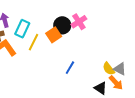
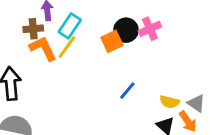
yellow line: (34, 42) -> (67, 47), moved
yellow semicircle: (109, 69) -> (170, 102), moved, turned -48

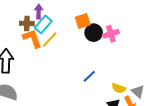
cyan rectangle: (70, 26) -> (43, 24), moved
orange square: (112, 41) -> (83, 21), moved

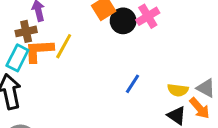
cyan rectangle: (43, 24) -> (17, 58), moved
orange L-shape: (32, 38) -> (39, 51), turned -60

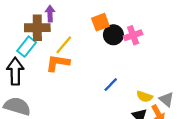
brown cross: (26, 31) -> (37, 28), size x1.5
orange L-shape: (39, 51) -> (58, 63), moved

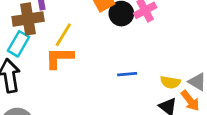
blue line: (111, 85) -> (127, 74), turned 49

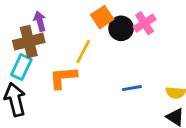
yellow line: (63, 35) -> (83, 51), moved

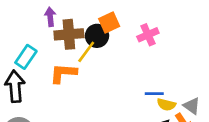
black circle: (121, 28) -> (97, 36), moved
brown cross: (29, 42) -> (69, 34), moved
blue line: (132, 88) -> (154, 94), moved

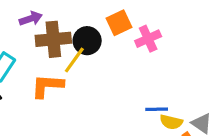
purple arrow: (50, 17) -> (31, 19), turned 78
orange square: (109, 22) -> (119, 23), moved

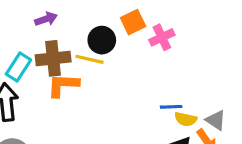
brown cross: (53, 39) -> (53, 58), moved
yellow line: (74, 60) -> (89, 59), turned 68

